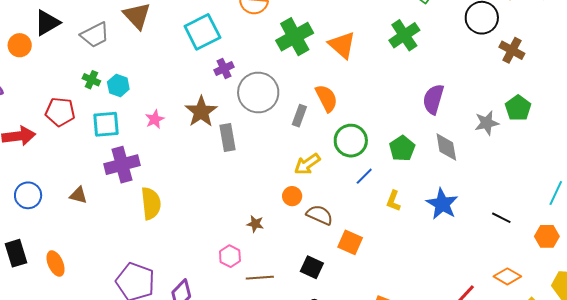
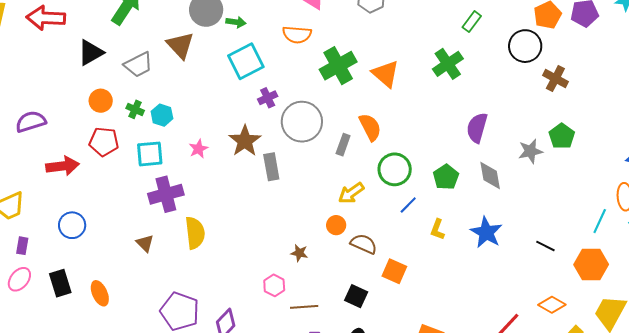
orange circle: (20, 45) -> (101, 101), moved
brown triangle: (78, 195) -> (145, 243), moved, turned 30
orange hexagon: (547, 236) -> (591, 264), size x1.4

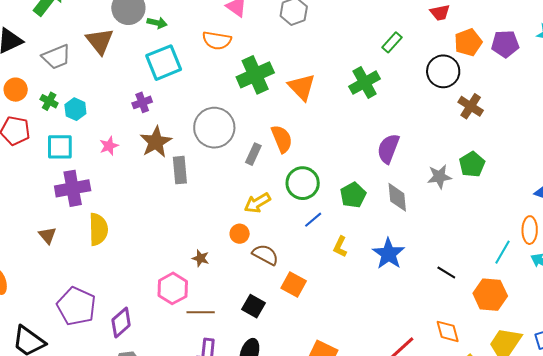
purple cross: (268, 98) -> (142, 102), moved
pink hexagon: (274, 285) -> (173, 288), size x1.4
orange diamond: (552, 305) -> (448, 331), turned 40

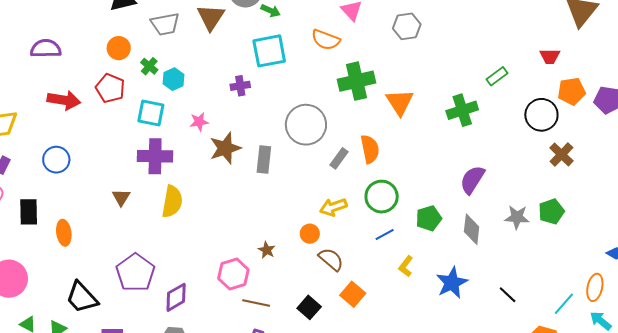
brown star: (156, 142) -> (225, 148), moved
black line: (446, 272) -> (508, 295), moved

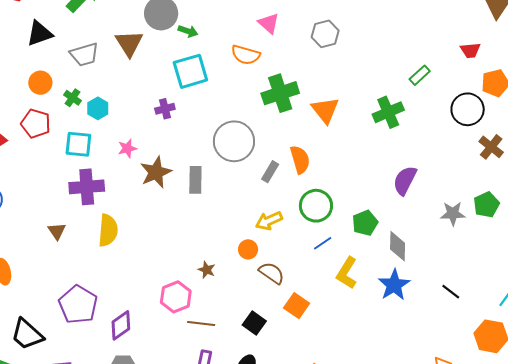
gray diamond: (472, 229) -> (398, 246), moved
yellow L-shape: (406, 266) -> (347, 273), size x1.5

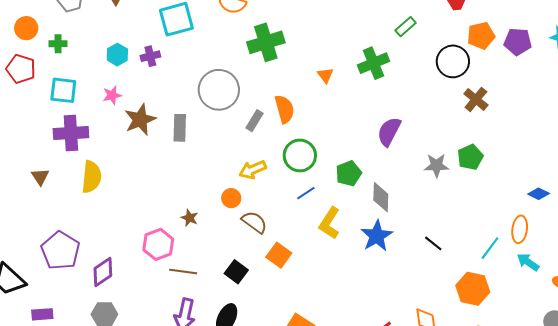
green cross: (72, 98) -> (58, 44), turned -36
cyan hexagon: (98, 108) -> (117, 55), moved
orange triangle: (325, 110) -> (325, 75), moved, size x0.6

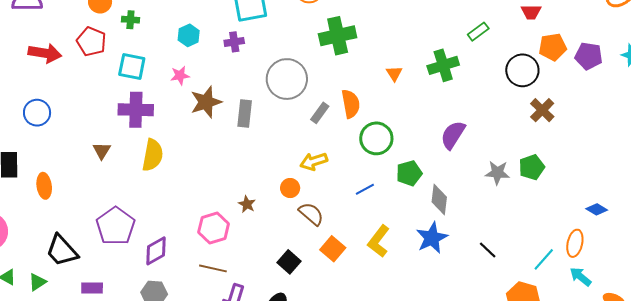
purple cross: (150, 56) -> (234, 42), moved
green circle: (300, 155) -> (376, 138), moved
yellow L-shape: (330, 223) -> (379, 241), moved
brown line: (183, 272) -> (213, 268), moved

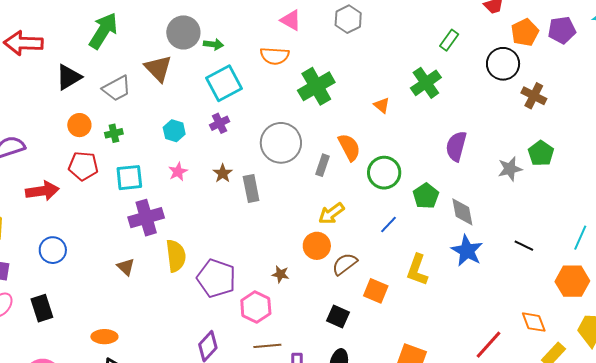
brown star: (206, 102) -> (223, 173), moved, size x0.6
orange ellipse: (44, 186) -> (104, 337), moved, turned -65
orange circle: (290, 188) -> (317, 246), size x1.4
brown semicircle: (311, 214) -> (345, 264), turned -60
purple pentagon: (116, 226) -> (216, 278), moved

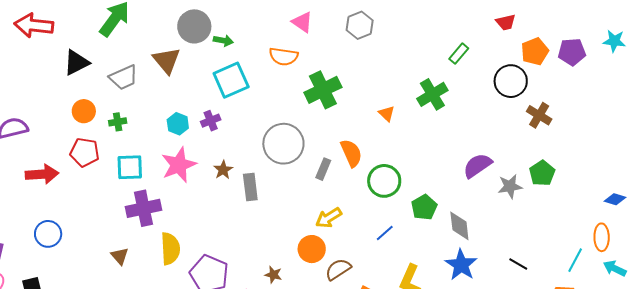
purple cross: (220, 123) -> (211, 121), moved
purple semicircle: (456, 146) -> (477, 166), moved, turned 36
pink star: (178, 172) -> (179, 165), size x1.8

